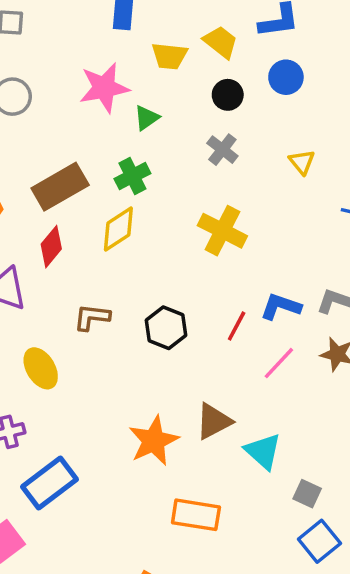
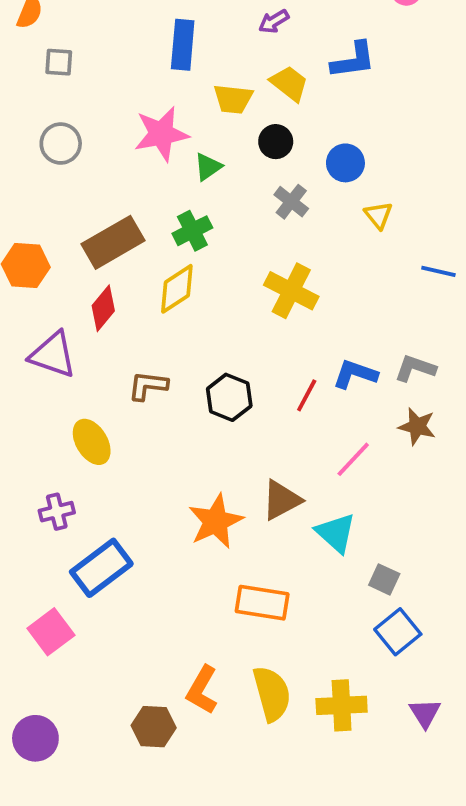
blue circle: (286, 77) -> (345, 163), moved
black circle: (228, 95) -> (276, 142), moved
pink line: (279, 363) -> (353, 459), moved

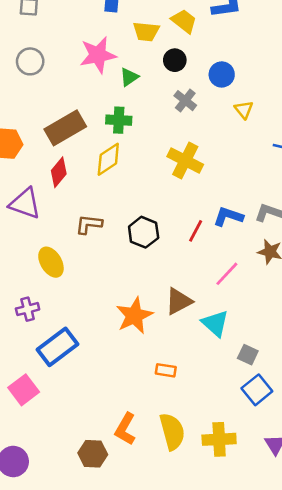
green cross: (192, 231) -> (119, 120), turned 30
orange rectangle: (262, 603) -> (166, 370), size x0.6

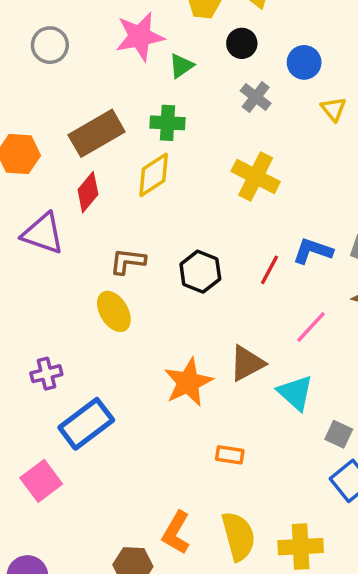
yellow ellipse: (51, 262) -> (114, 311), moved

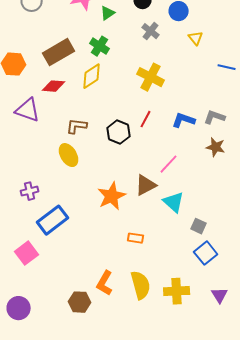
green cross: (167, 123) -> (100, 46), turned 30
red diamond: (88, 192) -> (54, 86), turned 55
red line: (269, 270) -> (146, 119), moved
pink line: (311, 327) -> (169, 164), moved

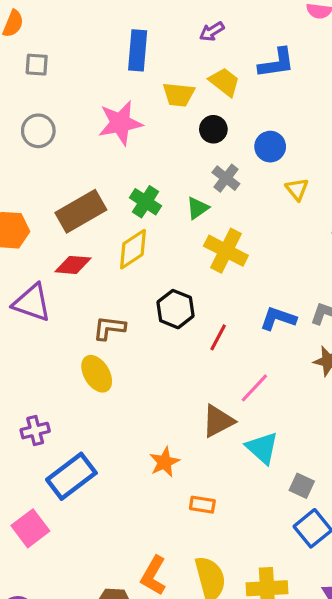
green triangle: (108, 13) -> (198, 208), moved
red line: (146, 119) -> (218, 337), moved
black hexagon: (119, 132) -> (176, 309), moved
orange star: (112, 196) -> (164, 462), moved, size x0.7

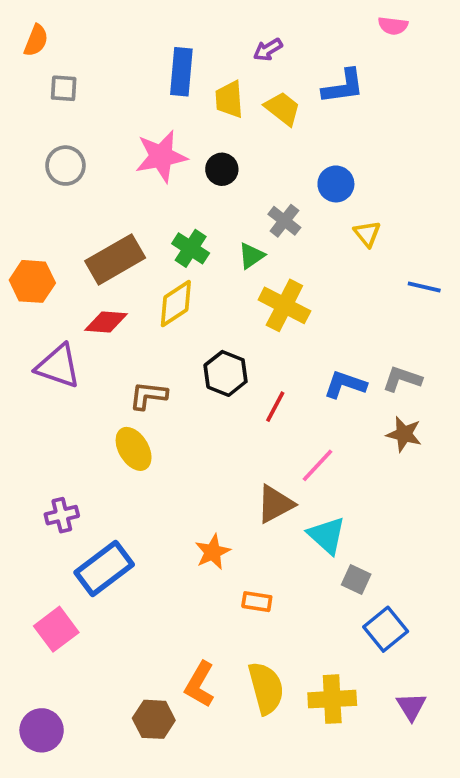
yellow trapezoid: (179, 95) -> (229, 99), moved, turned 80
black circle: (213, 129) -> (222, 169), moved
gray square: (302, 486) -> (356, 580), moved

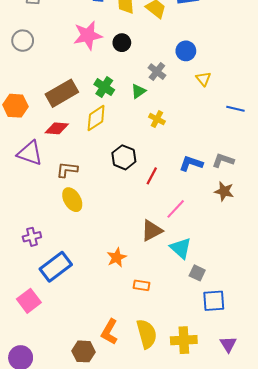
gray circle: (65, 166) -> (23, 41), moved
yellow cross: (284, 305) -> (157, 119), size x0.6
brown L-shape: (148, 396) -> (67, 170), moved
blue square: (386, 629) -> (214, 301), turned 35

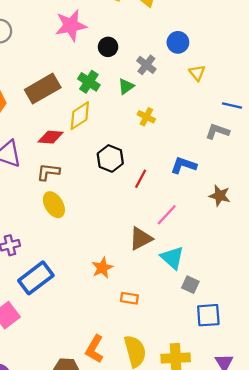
black circle: (122, 43) -> (108, 47), moved
red diamond: (57, 128) -> (51, 137), moved
gray L-shape: (223, 160) -> (217, 131), moved

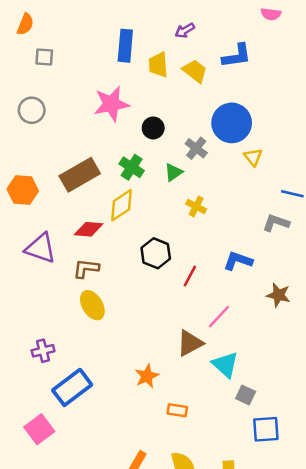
blue circle: (178, 42) -> (232, 123), size x1.6

